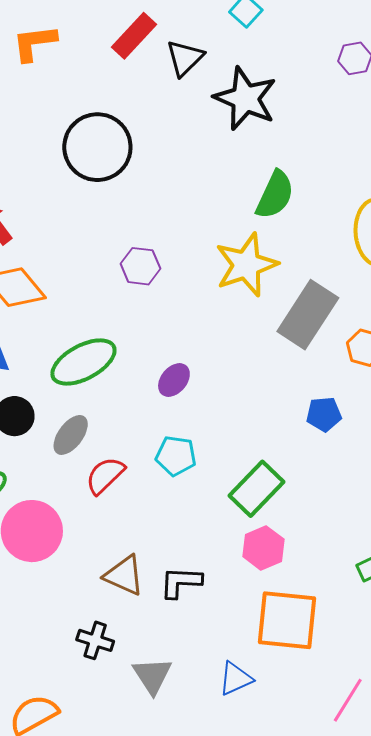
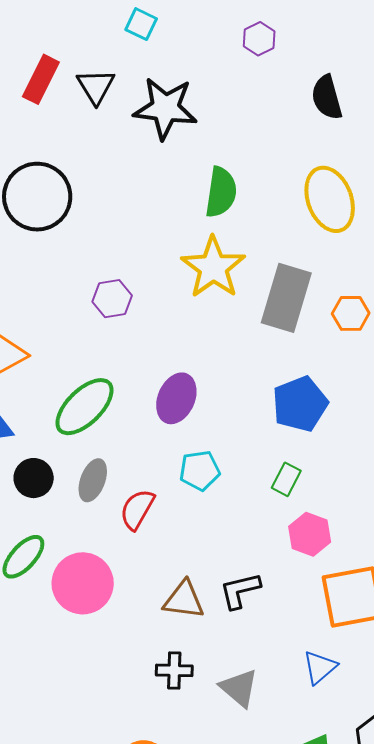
purple ellipse: (174, 380) -> (176, 398), size x1.4
blue pentagon: (324, 414) -> (300, 404), moved, size x1.6
green rectangle: (257, 489) -> (286, 479), size x0.6

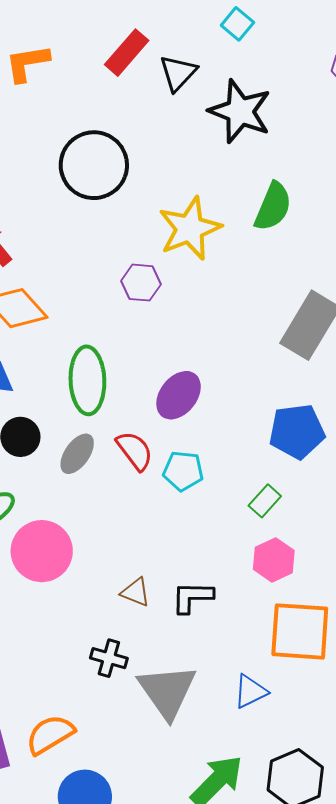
yellow star: (213, 267) -> (190, 229), moved
green ellipse: (84, 407) -> (87, 380), turned -62
red semicircle: (137, 509) -> (135, 451), moved, turned 99
brown triangle: (184, 600) -> (136, 592), size x0.7
gray triangle: (239, 688) -> (167, 691), size x1.5

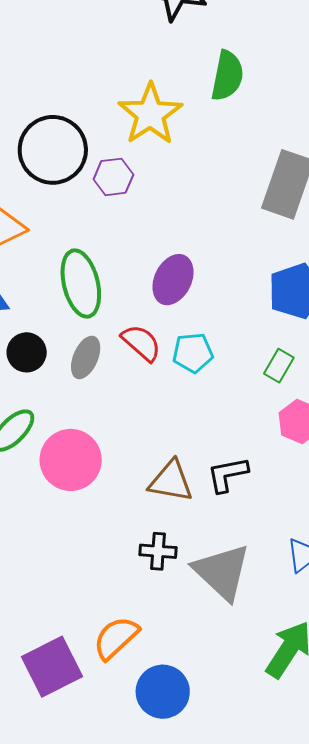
black circle: (94, 165) -> (53, 150), moved
brown triangle: (136, 592) -> (171, 481), size x1.5

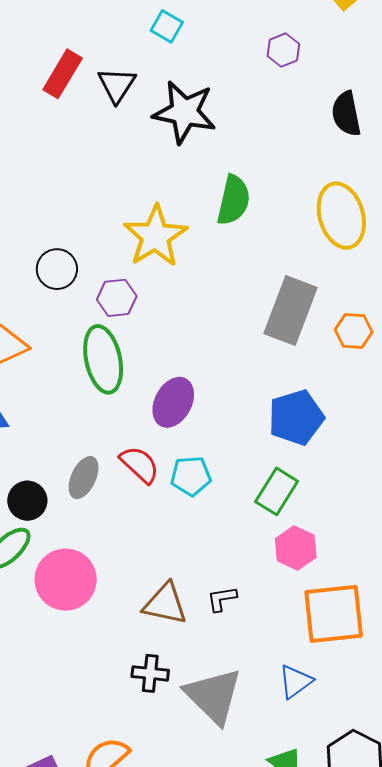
black circle: (53, 150) -> (57, 269), size x0.6
green ellipse: (81, 284) -> (103, 359), moved
black circle: (27, 352) -> (27, 501), moved
green rectangle: (279, 366) -> (277, 491), size x1.4
black L-shape: (227, 474) -> (222, 599), size x0.7

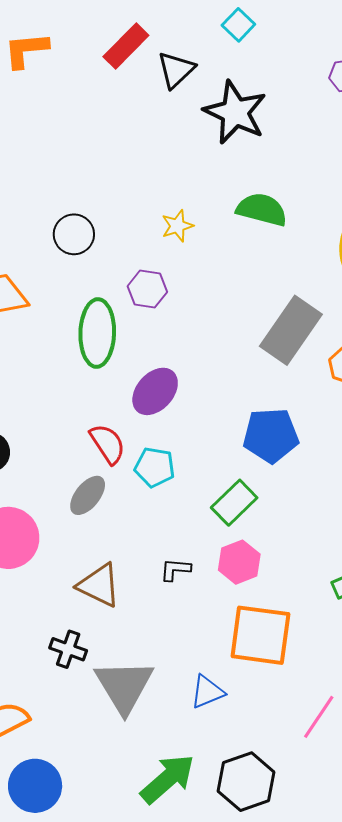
green semicircle: (233, 200) -> (262, 209), turned -102
yellow star: (155, 236) -> (177, 226), size x0.5
purple hexagon: (117, 298) -> (147, 289), moved
gray ellipse: (84, 478) -> (88, 495), moved
black L-shape: (222, 599) -> (175, 570), moved

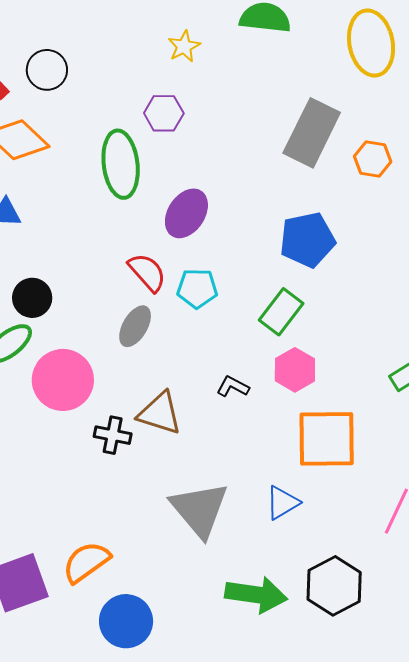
black circle: (74, 234) -> (47, 70), moved
black L-shape: (175, 570) -> (233, 387), turned 32
black cross: (68, 649) -> (113, 435), moved
green arrow: (168, 779) -> (256, 595), turned 58

